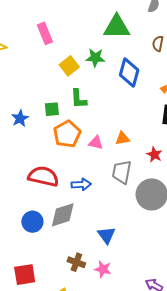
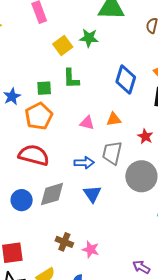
blue diamond: (129, 73) -> (126, 79), moved
orange pentagon: (67, 134) -> (39, 116), moved
blue arrow: (81, 184) -> (84, 163), moved
blue triangle: (107, 235) -> (92, 194), moved

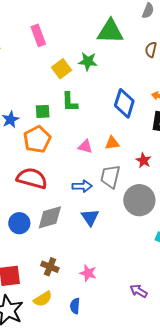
brown cross: (64, 242) -> (50, 267), moved

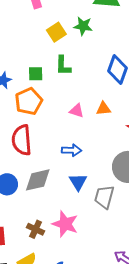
gray trapezoid: (110, 177) -> (104, 197), moved
red semicircle: (32, 178) -> (22, 140), turned -112
pink star: (88, 273) -> (65, 224), moved, size x1.5

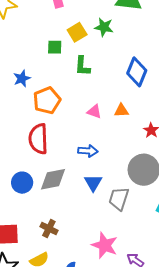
green square: (36, 74) -> (55, 47), moved
pink star: (65, 224) -> (105, 245), moved

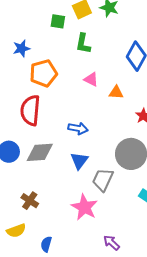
pink triangle: (94, 112) -> (91, 79), moved
pink star: (105, 245) -> (84, 207), moved

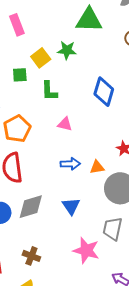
orange triangle: (116, 92) -> (97, 167), moved
blue arrow: (78, 128) -> (70, 164), moved
gray trapezoid: (103, 180) -> (113, 229), moved

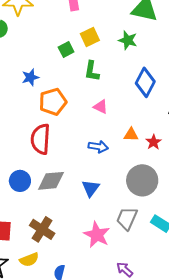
green star: (67, 50) -> (128, 40), moved
green square: (20, 75) -> (66, 49), turned -35
orange triangle: (97, 167) -> (131, 135), moved
brown cross: (31, 256) -> (42, 229), size x1.4

